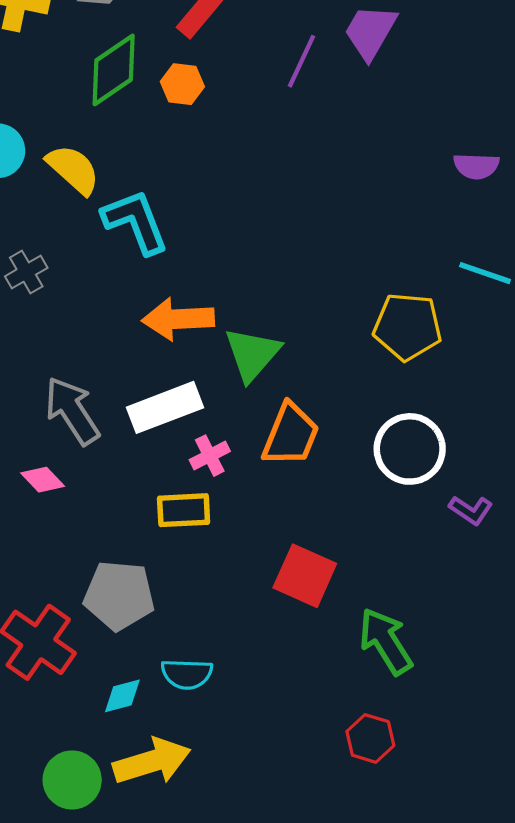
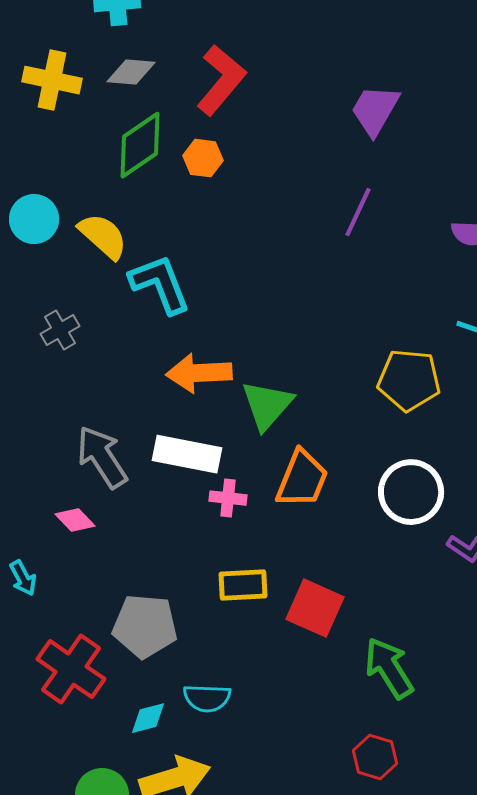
purple line: (302, 61) -> (358, 212), moved
white rectangle: (165, 407) -> (187, 454), turned 32
pink cross: (210, 456) -> (228, 498), turned 33
yellow rectangle: (184, 510) -> (243, 585), moved

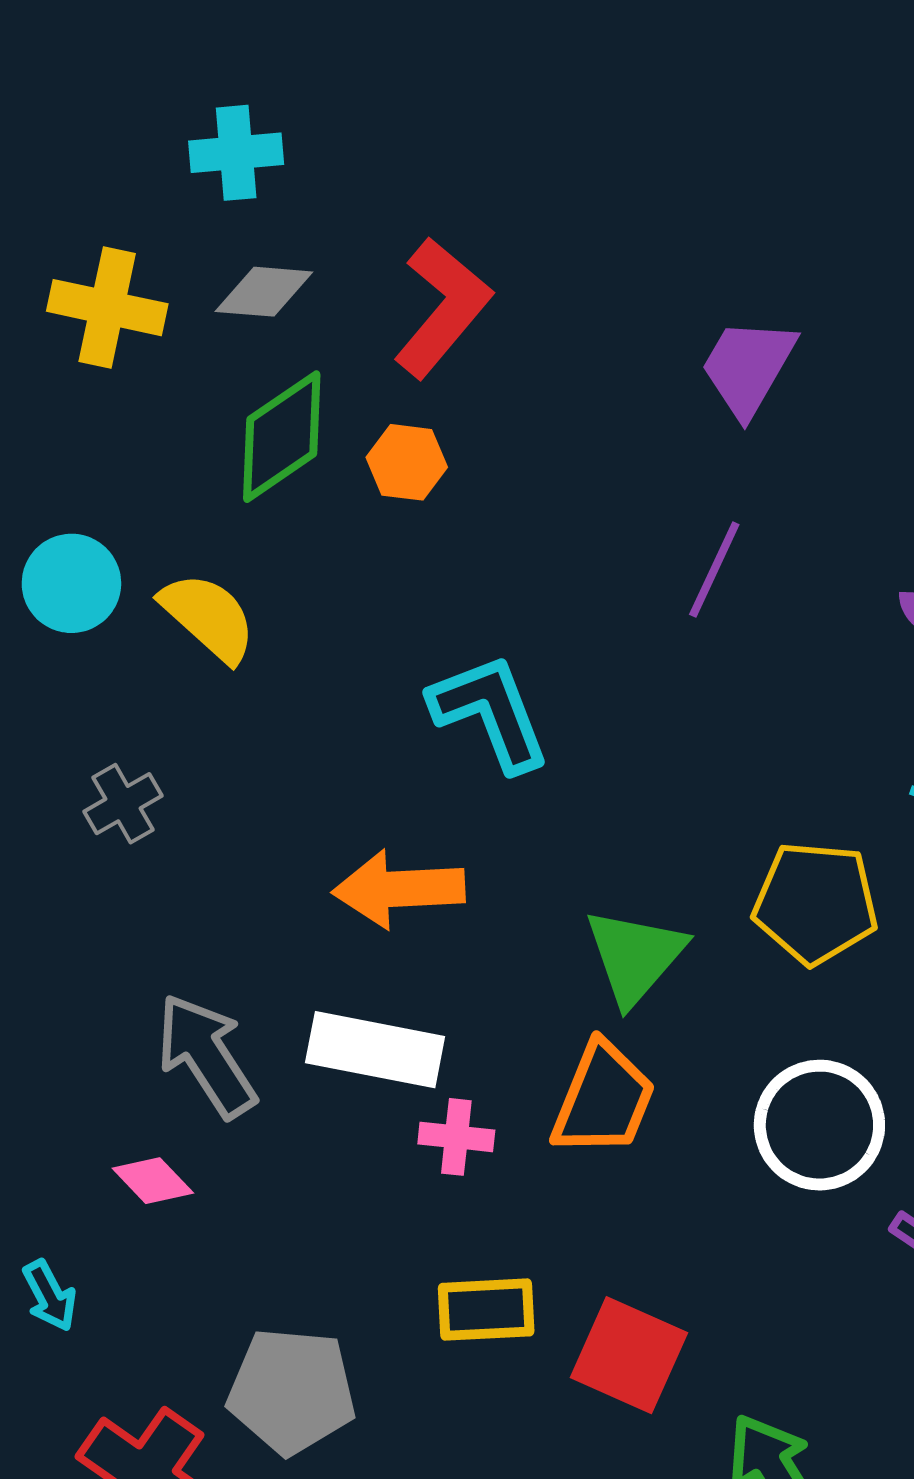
cyan L-shape: (160, 284) -> (490, 712), moved
green triangle: (267, 405) -> (635, 956), moved

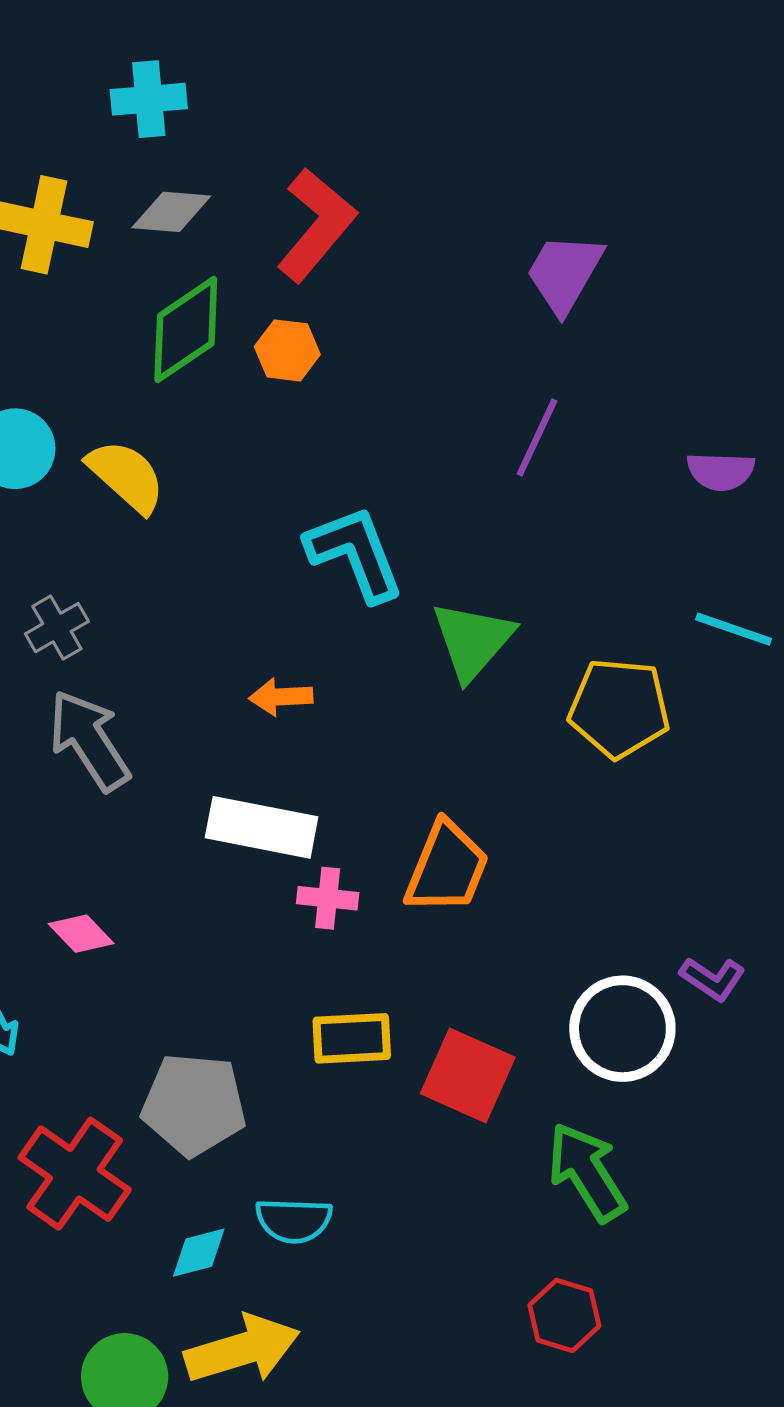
orange arrow: (399, 889) -> (281, 697), size x0.6
green triangle: (635, 956) -> (473, 640), moved
gray arrow: (206, 1056) -> (89, 740), moved
white circle: (819, 1125) -> (622, 1029), moved

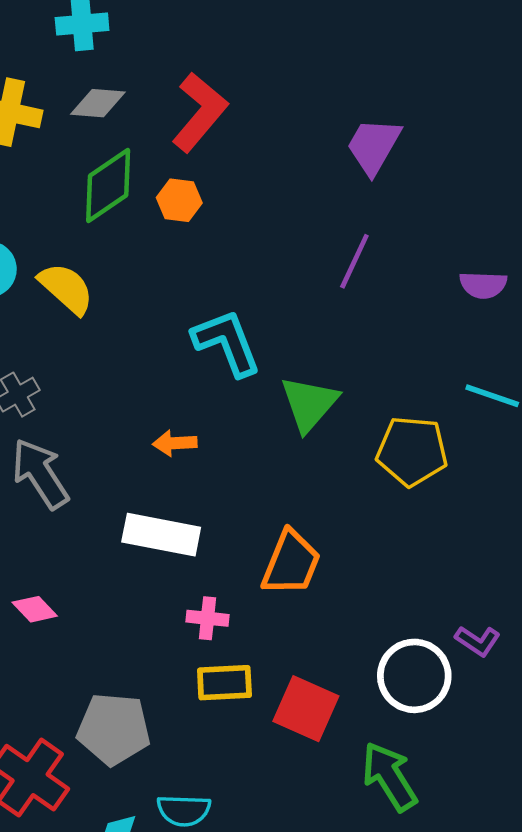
pink cross: (328, 898) -> (208, 618), moved

